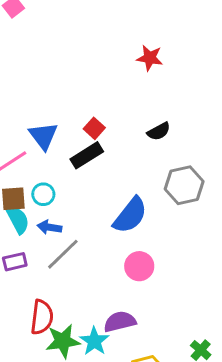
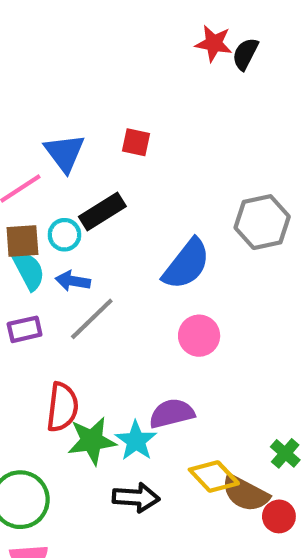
red square: (94, 128) -> (136, 142), turned -30
black semicircle: (159, 131) -> (245, 54), moved, turned 145
black rectangle: (87, 155) -> (102, 212), moved

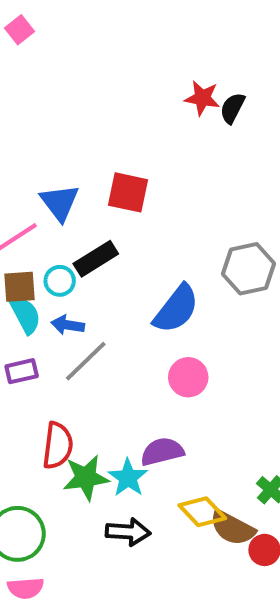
red square: (136, 142) -> (128, 192), size x1.5

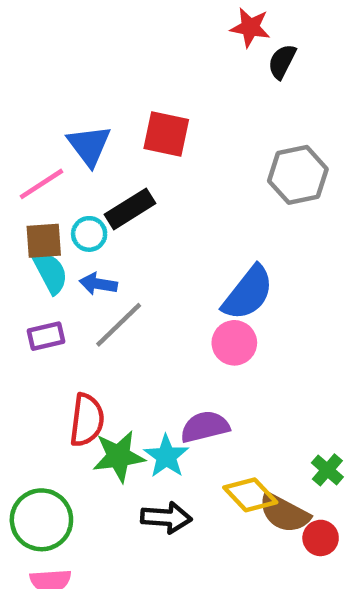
black semicircle: (232, 108) -> (282, 61), moved
gray hexagon: (248, 269) -> (298, 175), moved
blue semicircle: (176, 309) -> (248, 293), moved

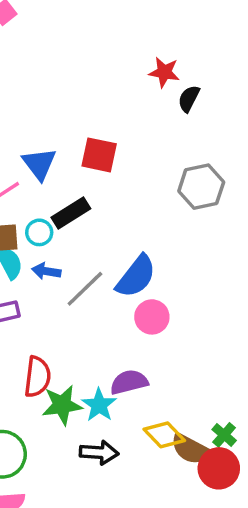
blue semicircle: (248, 293) -> (136, 276), moved
gray line: (119, 325) -> (85, 289), moved
green cross: (327, 470) -> (224, 435), moved
red circle: (321, 538) -> (219, 468), size x1.5

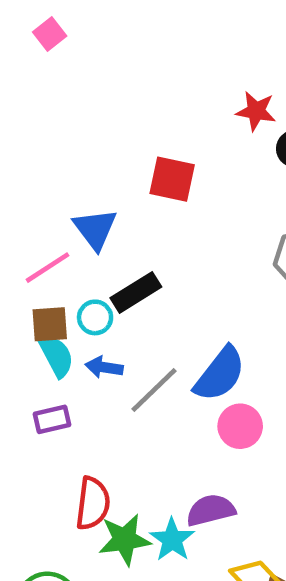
red square: (99, 155) -> (172, 179), moved

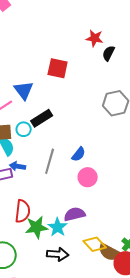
blue arrow: (104, 367) -> (18, 166), moved
blue semicircle: (220, 374) -> (79, 154), size x0.6
gray line: (154, 390) -> (50, 161), turned -30

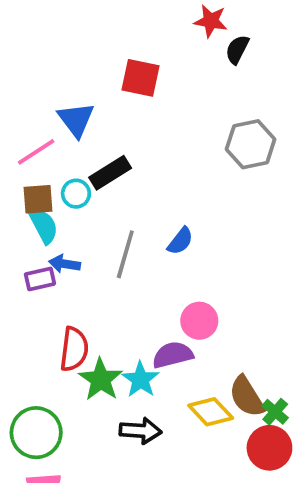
pink circle: (88, 177) -> (199, 321), moved
green star: (37, 227) -> (101, 380), turned -30
brown semicircle: (110, 252) -> (247, 397), moved, turned 30

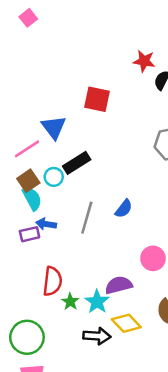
brown square: (38, 199) -> (28, 181), turned -30
pink circle: (199, 321) -> (153, 258), moved
green star: (101, 380) -> (70, 302), size x0.6
yellow diamond: (211, 412) -> (126, 323), moved

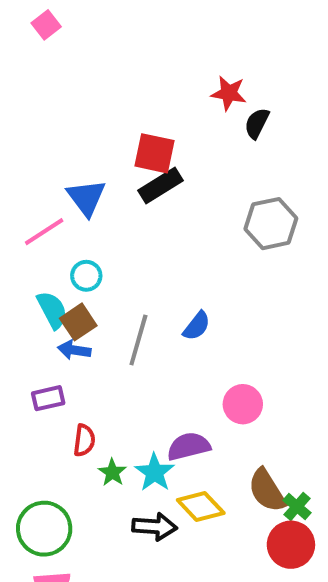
black rectangle: (77, 163) -> (161, 185), moved
brown square: (28, 181) -> (78, 322), moved
purple rectangle: (30, 234) -> (48, 398), moved
red semicircle: (52, 281) -> (84, 440), size x0.7

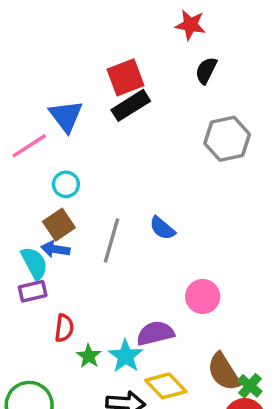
black semicircle: (257, 123) -> (206, 70), moved
red square: (155, 153) -> (126, 77), turned -33
cyan semicircle: (52, 310) -> (34, 263), moved
blue semicircle: (197, 326) -> (162, 228), turned 92

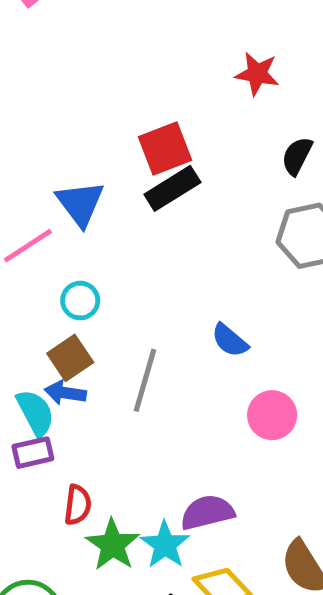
black semicircle: (206, 70) -> (297, 156), moved
blue semicircle: (162, 228) -> (230, 340), moved
pink circle: (203, 296) -> (272, 415), moved
green star: (89, 356) -> (113, 545), size x1.5

